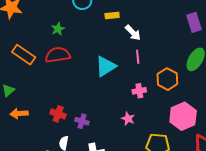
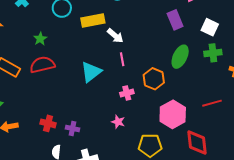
yellow rectangle: (112, 16) -> (93, 21), size x1.6

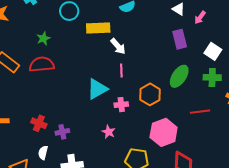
cyan triangle: (91, 72) -> (97, 89), moved
red line: (212, 103) -> (200, 112), moved
purple cross: (72, 128) -> (62, 132), turned -32

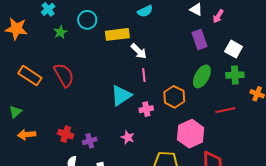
green star: (43, 38) -> (60, 32), moved
red semicircle: (42, 64) -> (64, 75), turned 70
pink star: (108, 132) -> (128, 137), moved

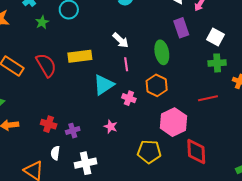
yellow rectangle: (117, 34) -> (80, 56), moved
green ellipse: (202, 76) -> (162, 52), moved, turned -40
pink cross: (146, 109) -> (129, 98), turned 32

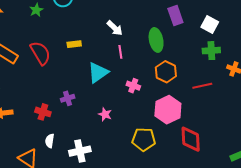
yellow rectangle: (80, 56) -> (74, 44), size x0.6
orange hexagon: (157, 85) -> (166, 72), moved
pink cross: (129, 98) -> (133, 86), moved
purple cross: (73, 131) -> (68, 98), moved

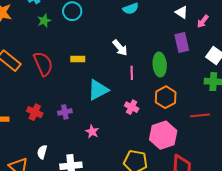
pink line: (120, 52) -> (132, 73), moved
red cross: (43, 112) -> (35, 112), moved
pink star: (105, 114) -> (92, 132), moved

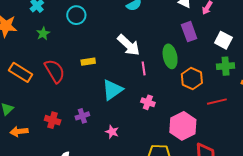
green star: (44, 21) -> (43, 33), moved
white arrow: (120, 48) -> (129, 45), size x1.4
orange hexagon: (166, 97) -> (192, 79), moved

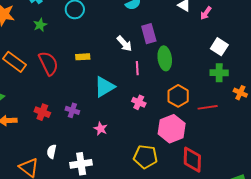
purple rectangle: (189, 32) -> (149, 34), moved
white arrow: (129, 45) -> (124, 44), size x0.7
orange hexagon: (192, 79) -> (178, 96), moved
purple cross: (82, 116) -> (72, 110), turned 32

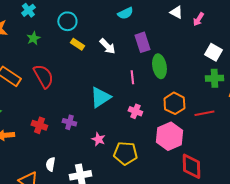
white arrow: (124, 44) -> (107, 46), moved
yellow rectangle: (83, 57) -> (77, 44), moved, turned 40
yellow pentagon: (145, 157) -> (125, 153), moved

